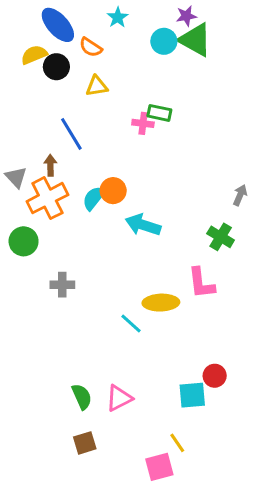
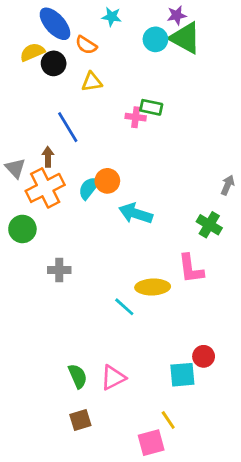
cyan star: (118, 17) -> (112, 17), turned -30

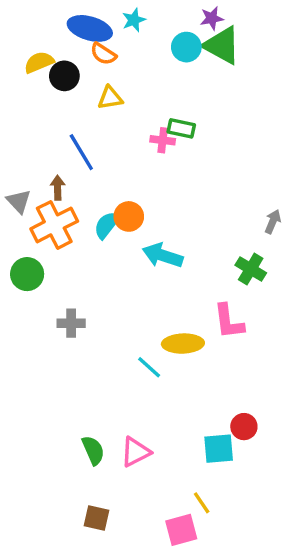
cyan star: (112, 17) -> (134, 20), turned -30
blue ellipse: (55, 24) -> (90, 28), moved, turned -32
brown square: (80, 420) -> (97, 518), moved, turned 30

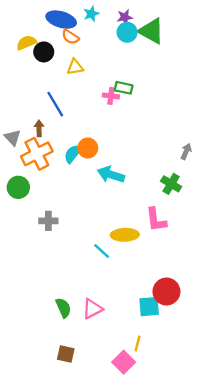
purple star: (212, 18) -> (125, 17), moved
red circle: (244, 427) -> (166, 292), size x1.5
yellow line: (202, 503) -> (138, 344), turned 49
pink square: (181, 530) -> (124, 362), turned -30

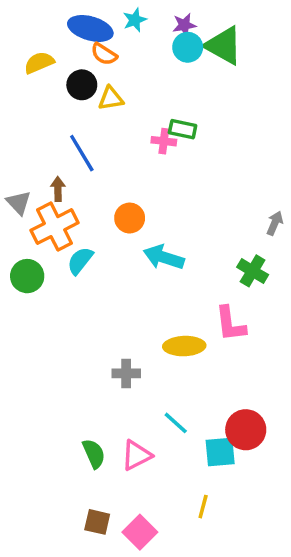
black circle: (44, 52) -> (82, 85), moved
cyan semicircle: (73, 154) -> (80, 261), moved
gray cross: (48, 221) -> (126, 373), moved
cyan line: (102, 251) -> (176, 423), moved
pink square: (124, 362) -> (140, 532), moved

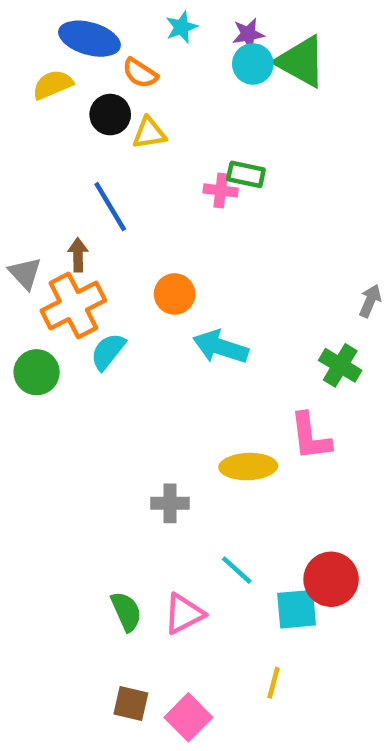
blue ellipse: (90, 28) -> (89, 39), moved

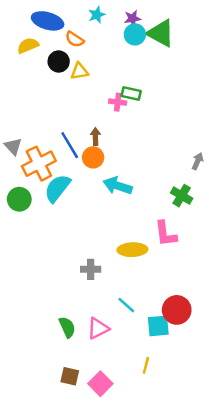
blue line: (110, 207) -> (70, 145), moved
brown arrow: (78, 255) -> (96, 137), moved
cyan semicircle: (108, 352) -> (57, 188), size x1.4

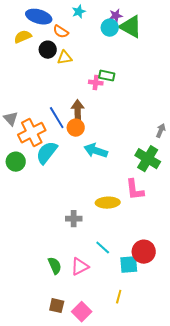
purple star: (132, 18) -> (116, 16), moved
brown arrow: (96, 137) -> (78, 111), size x1.5
green cross: (182, 196) -> (148, 159), size x1.4

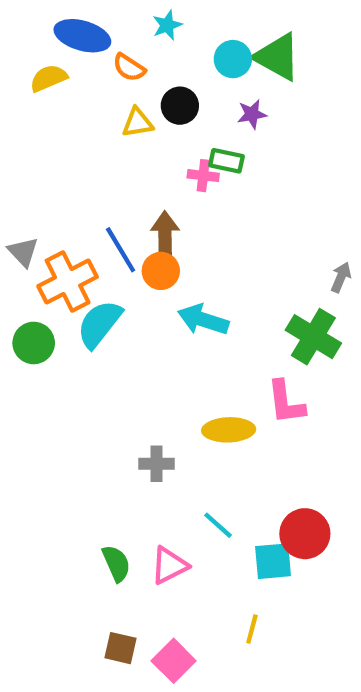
purple star: (116, 16) -> (252, 114), moved
black circle: (48, 50) -> (180, 106), moved

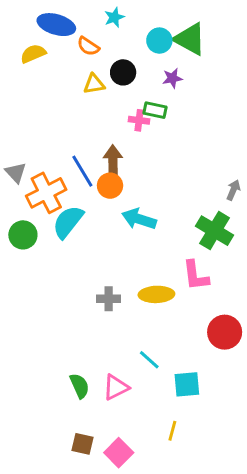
gray cross: (157, 464) -> (109, 299), moved
red circle: (305, 534) -> (225, 332), moved

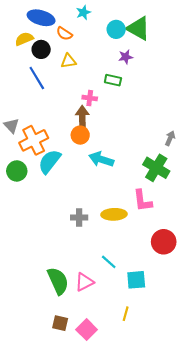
black circle: (123, 72) -> (41, 49), moved
pink cross: (139, 120) -> (90, 98), moved
blue line: (82, 171) -> (37, 78), moved
green semicircle: (80, 386) -> (58, 281), size x1.5

